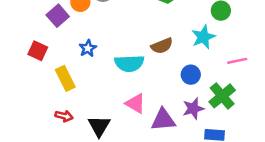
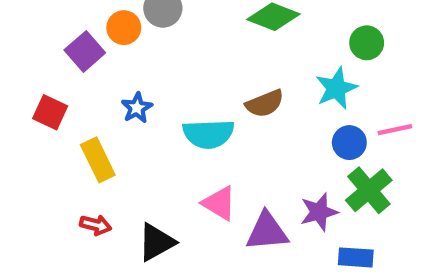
blue circle: (191, 75) -> (349, 143), moved
black triangle: (99, 126) -> (156, 242), turned 30

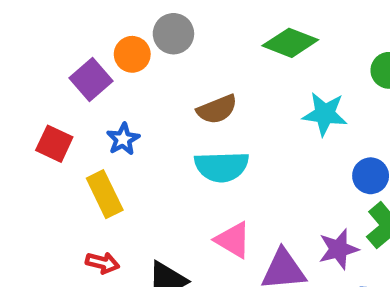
cyan star: (336, 88) -> (325, 114), moved, turned 30
brown semicircle: (265, 104) -> (217, 109), moved
blue star: (137, 108) -> (123, 139), moved

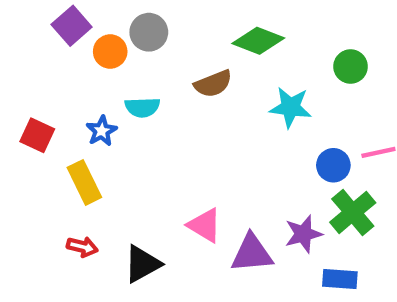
purple square: (91, 80) -> (72, 26), moved
brown semicircle: (217, 109) -> (213, 84), moved
cyan semicircle: (222, 167) -> (142, 107), moved, size x0.7

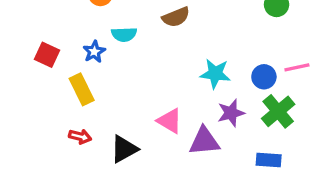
cyan star: (290, 107) -> (215, 74), moved
purple star: (303, 234) -> (231, 113), moved

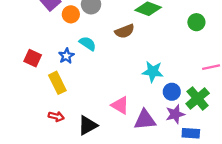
cyan semicircle: (124, 34) -> (88, 44), turned -144
blue circle: (264, 77) -> (172, 92), moved
purple star: (231, 113) -> (175, 114), moved

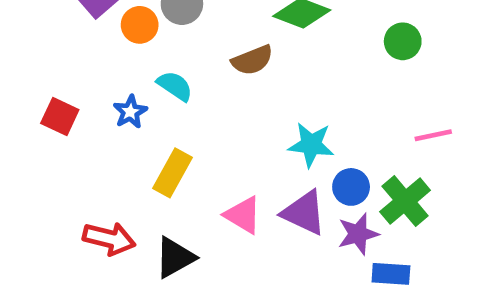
yellow rectangle: (57, 83) -> (173, 173), moved, turned 55
red arrow: (56, 116) -> (109, 239), size x1.5
purple triangle: (145, 120) -> (304, 213), moved, turned 30

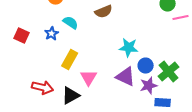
pink line: (433, 135) -> (181, 18), moved
pink triangle: (243, 215) -> (89, 78), moved, turned 30

